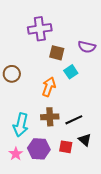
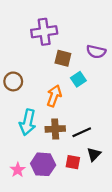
cyan arrow: (21, 125) -> (28, 122), moved
black triangle: (85, 140) -> (94, 154), turned 32

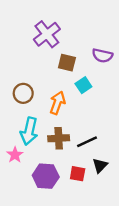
purple cross: (44, 32) -> (47, 34), turned -30
brown circle: (13, 81) -> (23, 93), moved
pink star: (18, 170) -> (15, 155), moved

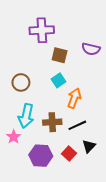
purple cross: (47, 34) -> (42, 30), turned 35
cyan square: (83, 85) -> (59, 80), moved
orange arrow: (57, 103) -> (74, 98), moved
red square: (78, 174) -> (69, 154), turned 32

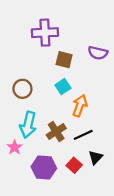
brown cross: (52, 122) -> (56, 132), turned -30

